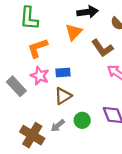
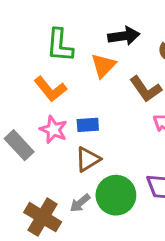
green L-shape: (29, 18) -> (60, 45), moved
orange L-shape: (38, 48) -> (50, 89), turned -110
green circle: (82, 120) -> (116, 195), size x1.6

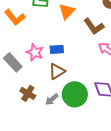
orange L-shape: (50, 89) -> (15, 17), moved
brown cross: (43, 217) -> (28, 93), moved, size x0.7

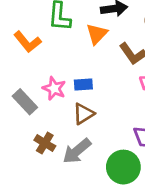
green circle: (75, 94) -> (123, 167), moved
gray arrow: (52, 99) -> (77, 151), size x1.6

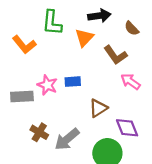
gray rectangle: (25, 102) -> (22, 97), turned -50
brown triangle: (83, 114) -> (98, 108), moved

